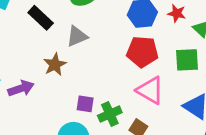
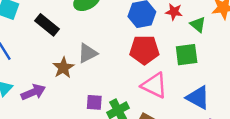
gray triangle: (77, 36) -> (88, 53), moved

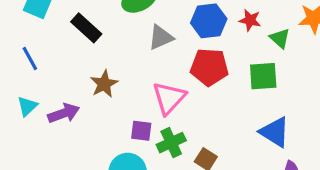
gray triangle: (88, 53) -> (161, 37), moved
pink triangle: (154, 85) -> (169, 98), moved, turned 44

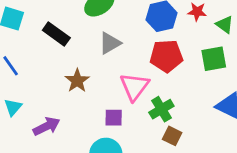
gray triangle: (161, 37) -> (110, 43), moved
purple arrow: (64, 113) -> (47, 126), moved
green cross: (171, 143) -> (161, 109), moved

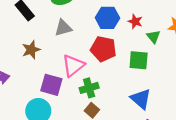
purple square: (114, 118) -> (51, 85), size x1.5

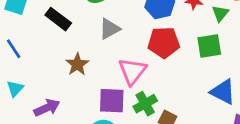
green triangle: (153, 37) -> (220, 13), turned 32
green cross: (89, 88) -> (145, 104), moved

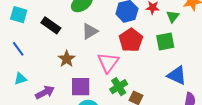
red pentagon: (164, 42) -> (131, 40), turned -30
cyan triangle: (15, 89) -> (20, 79), turned 32
purple square: (112, 101) -> (81, 87), moved

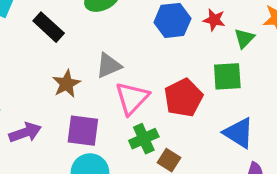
gray triangle: (90, 31) -> (109, 65), moved
red pentagon: (131, 40) -> (183, 98), moved

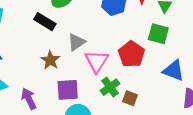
black rectangle: (49, 27) -> (45, 22), moved
green square: (227, 76) -> (158, 34), turned 30
purple arrow: (25, 133) -> (29, 99), turned -85

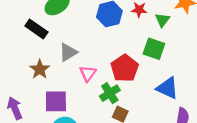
pink triangle: (97, 61) -> (88, 73), size x0.7
green cross: (110, 87) -> (110, 93), moved

